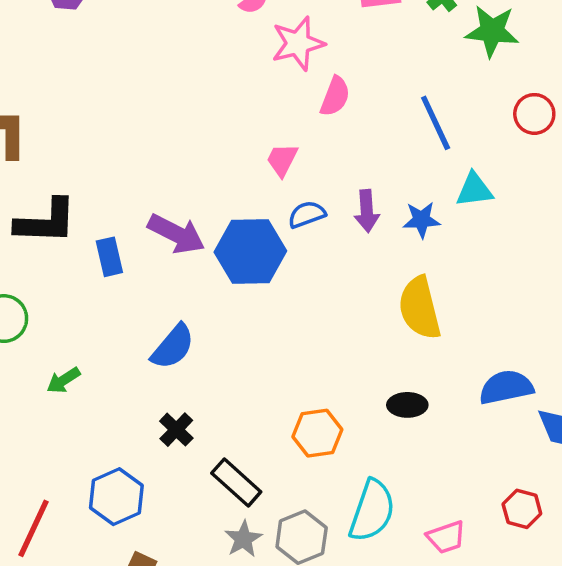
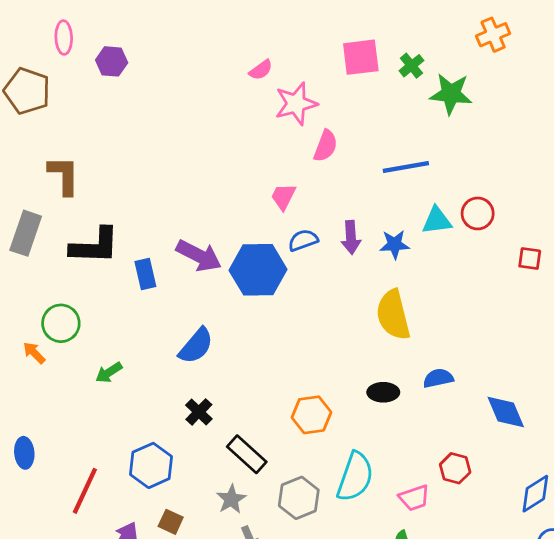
red circle: (534, 114) -> (478, 213), moved
blue line: (436, 123) -> (406, 167), turned -75
blue semicircle: (506, 387) -> (438, 378), moved, size x0.7
red hexagon: (522, 509) -> (455, 468), moved
gray star: (243, 539) -> (231, 499), moved

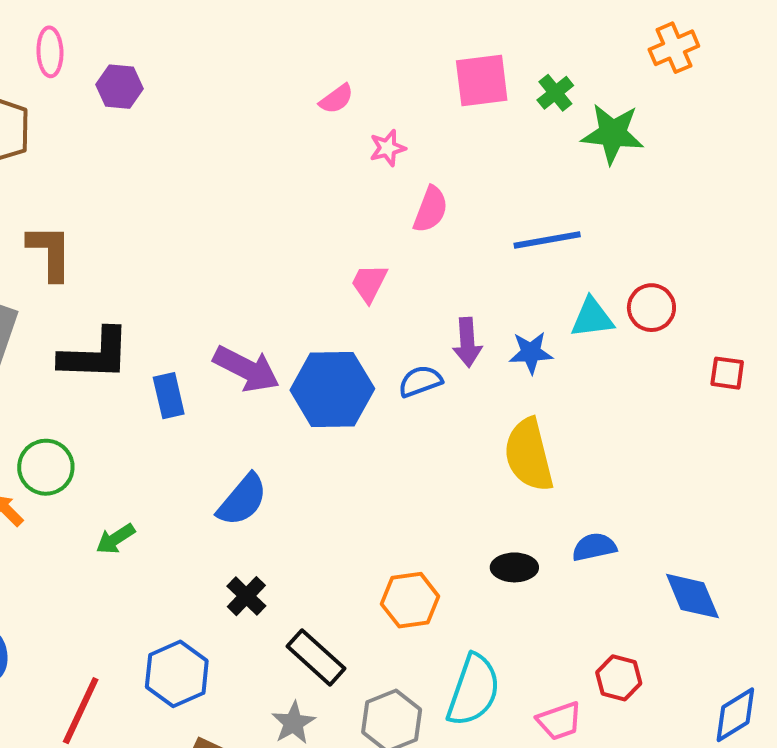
pink star: (296, 104) -> (388, 148), size x0.6
blue semicircle: (303, 240) -> (420, 381), moved

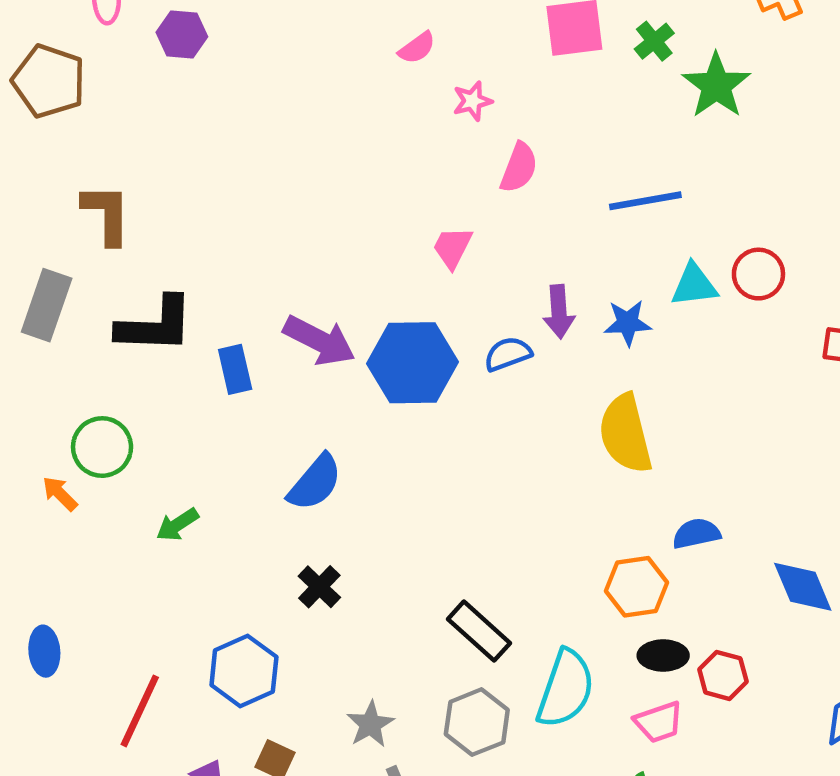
green star: (613, 134) -> (716, 86), turned 30
black ellipse: (514, 567) -> (663, 655), moved
orange hexagon: (410, 600) -> (637, 587), moved
black rectangle: (316, 657) -> (479, 631), moved

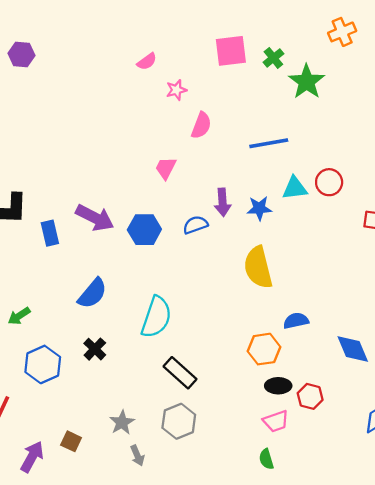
blue hexagon: (413, 363) -> (144, 230), size x0.7
blue hexagon: (244, 671) -> (43, 364), moved
cyan semicircle: (566, 689) -> (156, 317), moved

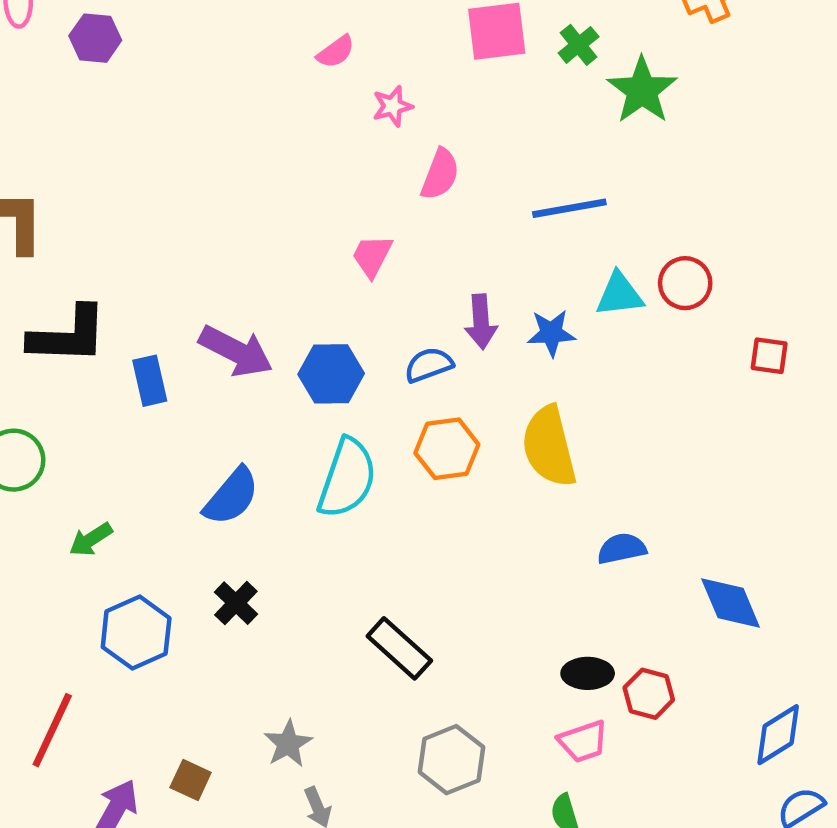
cyan semicircle: (156, 317) -> (347, 478), moved
orange hexagon: (264, 349) -> (447, 449), moved
gray hexagon: (179, 421) -> (451, 760), moved

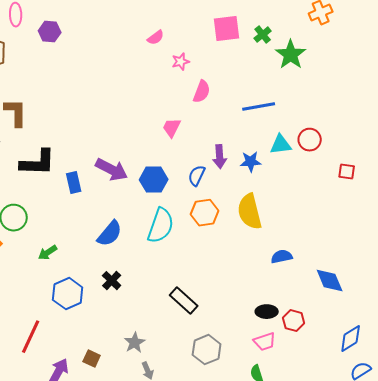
blue semicircle: (429, 365) -> (197, 176), turned -45

